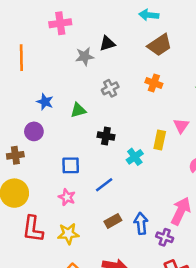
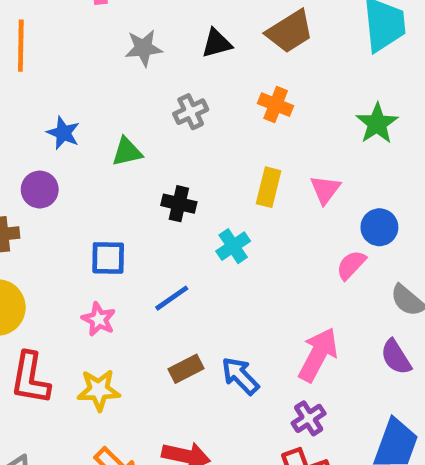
black triangle: (107, 43) -> (217, 43), moved
yellow rectangle: (160, 140) -> (269, 187), moved
blue arrow: (141, 224) -> (240, 376), turned -40
purple cross: (165, 237) -> (309, 418), moved, turned 35

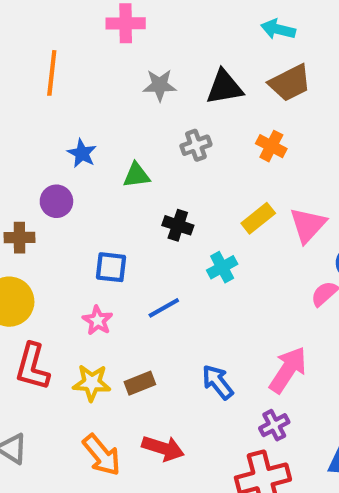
black triangle: (217, 43) -> (224, 87), size x1.4
yellow rectangle: (269, 187) -> (258, 218), turned 32
pink triangle: (325, 190) -> (308, 225), size x1.4
brown rectangle: (186, 369) -> (140, 383), moved

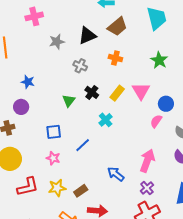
gray cross: (196, 145) -> (80, 66), turned -32
green triangle: (136, 175) -> (69, 101), moved, turned -32
black cross: (178, 225) -> (92, 92), moved, turned 32
red L-shape: (32, 367) -> (28, 187), turned -105
brown rectangle: (140, 383) -> (81, 191), moved

